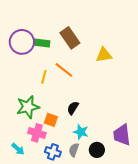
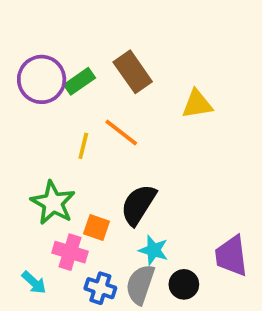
green rectangle: (42, 43) -> (80, 81), turned -42
green star: (28, 107) -> (53, 203), turned -30
black semicircle: (73, 108) -> (138, 205), size x1.6
gray semicircle: (74, 150) -> (140, 284), size x1.5

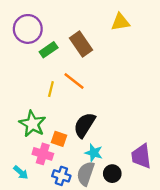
purple circle: (42, 79) -> (28, 29), moved
yellow triangle: (197, 104) -> (120, 22), moved

